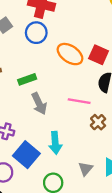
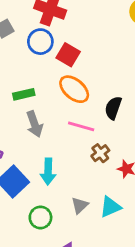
orange ellipse: (70, 54) -> (74, 89), moved
red square: (99, 55) -> (68, 55), moved

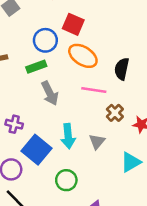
blue circle: (40, 42) -> (45, 40), moved
gray triangle: (80, 205) -> (97, 142), moved

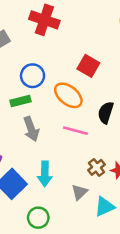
red square: (73, 24) -> (88, 66), moved
brown cross: (115, 113) -> (96, 167), moved
gray triangle: (97, 142) -> (80, 192), moved

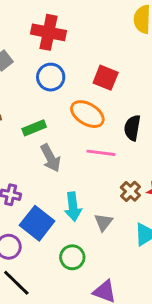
blue circle: (33, 76) -> (51, 77), moved
gray triangle: (80, 192) -> (104, 222), moved

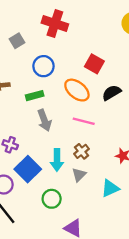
blue circle: (51, 77) -> (43, 66), moved
black semicircle: (132, 128) -> (112, 93), moved, turned 42
brown cross: (130, 191) -> (82, 151), moved

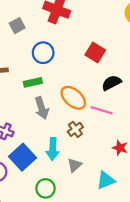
orange ellipse: (77, 90) -> (73, 98), moved
pink line: (84, 121) -> (101, 110), moved
brown cross: (82, 151) -> (75, 129), moved

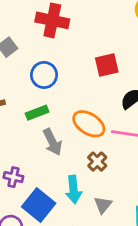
red square: (95, 53) -> (107, 65), turned -36

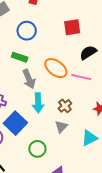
green rectangle: (37, 113) -> (20, 57), turned 35
brown cross: (97, 162) -> (65, 106), moved
cyan arrow: (74, 190) -> (38, 103), moved

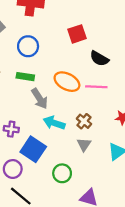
black semicircle: (88, 53) -> (99, 59), turned -108
cyan arrow: (38, 103) -> (54, 123), turned 120

